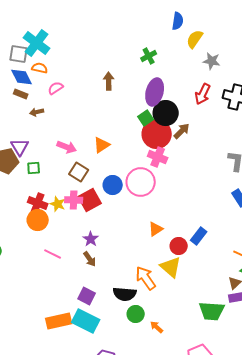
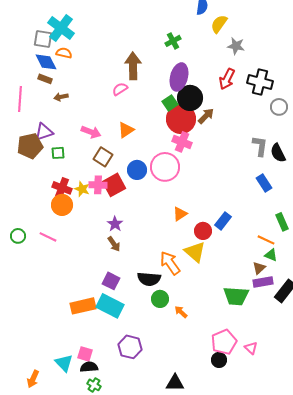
brown arrow: (109, 81) -> (133, 66), size x1.5
pink semicircle: (56, 88) -> (120, 89), moved
purple triangle: (20, 147) -> (44, 132), turned 42
pink line: (53, 254) -> (48, 237), moved

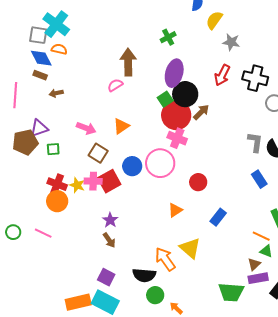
red circle: (203, 231) -> (198, 182), moved

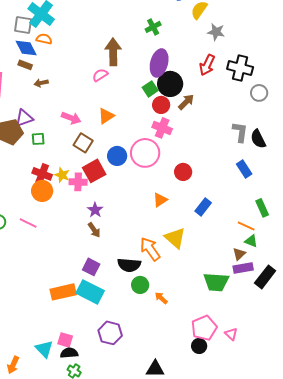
red circle: (176, 115) -> (161, 105), size x0.6
pink cross: (93, 181) -> (78, 182), moved

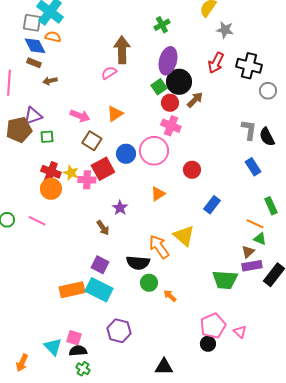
orange triangle: (160, 200) -> (158, 194), moved
purple star: (95, 210) -> (120, 208), moved

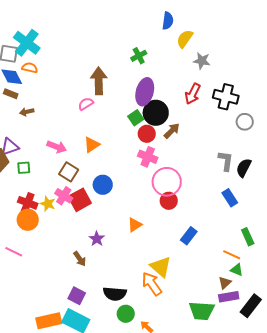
black semicircle: (267, 137) -> (244, 168), turned 54
pink circle: (154, 151) -> (167, 182), moved
pink cross: (87, 180) -> (64, 196), moved, turned 30
orange arrow: (159, 247) -> (152, 284), moved

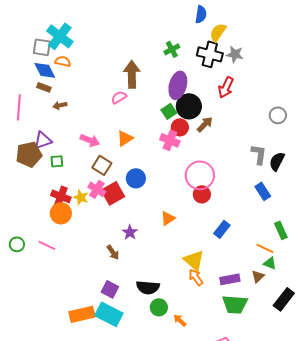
black cross: (226, 97) -> (210, 54), moved
pink cross: (148, 157) -> (170, 140), moved
orange arrow: (152, 284) -> (196, 277), moved, size x0.7
purple rectangle: (229, 297) -> (230, 279), moved

